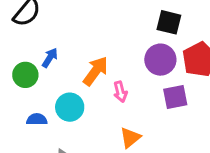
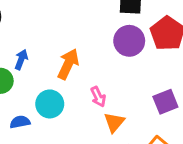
pink arrow: (120, 92) -> (98, 97), moved
purple square: (175, 97) -> (165, 102), moved

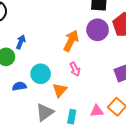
orange arrow: (68, 64) -> (71, 41), moved
orange triangle: (114, 122) -> (60, 90), moved

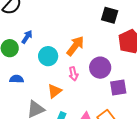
purple circle: (98, 30) -> (100, 68), moved
cyan circle: (41, 74) -> (48, 56), moved

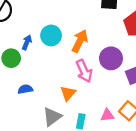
cyan circle: (48, 56) -> (51, 35), moved
pink arrow: (73, 74) -> (84, 71), size x1.5

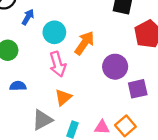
blue arrow: (27, 42) -> (28, 17), moved
pink arrow: (84, 71) -> (58, 64), moved

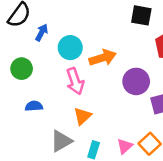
orange arrow: (84, 43) -> (103, 58), turned 40
pink triangle: (102, 127) -> (125, 146), turned -42

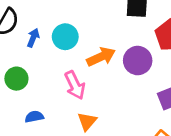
cyan circle: (70, 48) -> (65, 37), moved
purple circle: (136, 81) -> (138, 61), moved

